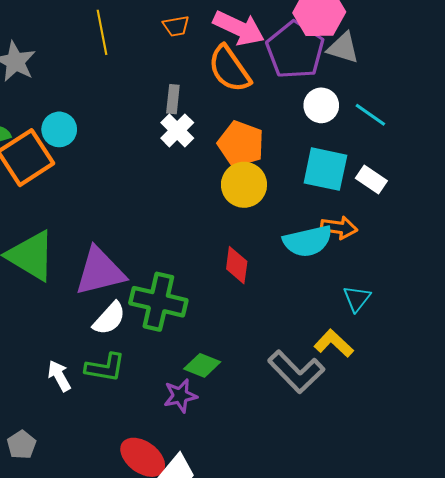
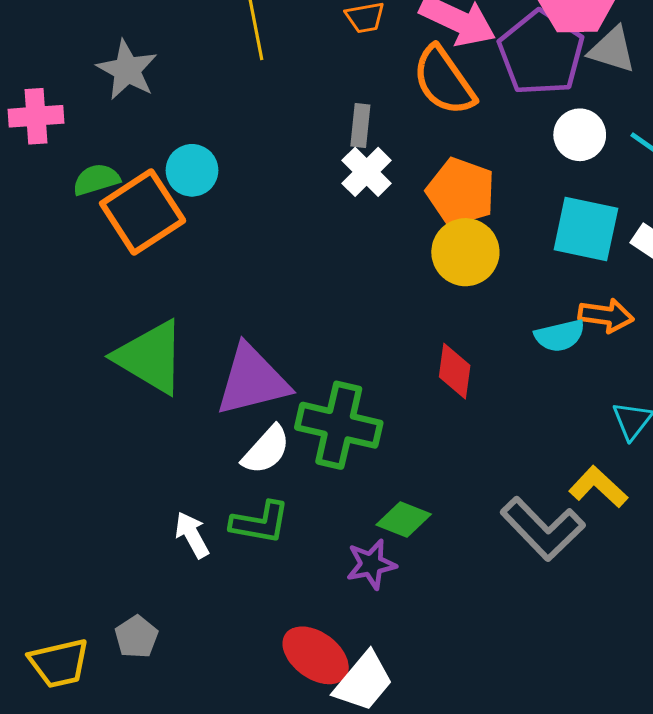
cyan semicircle: (308, 241) -> (560, 336), size x0.7

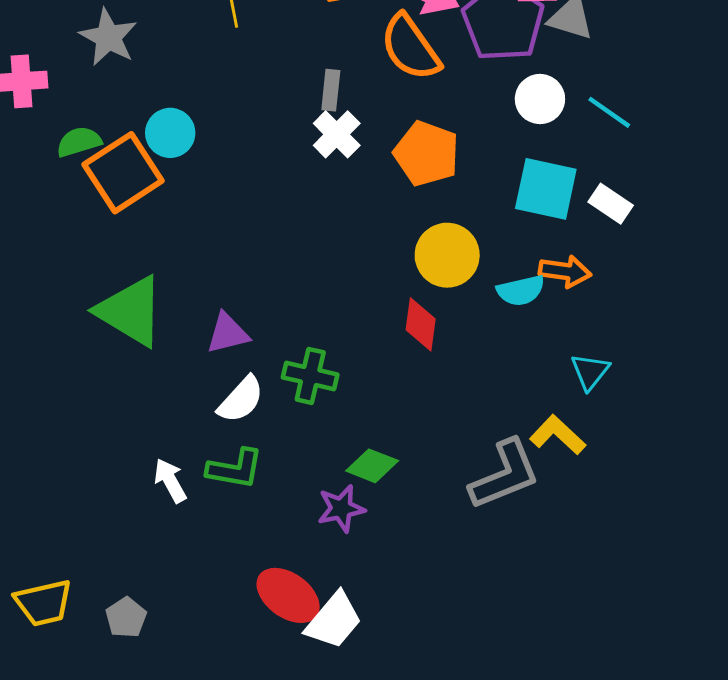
yellow circle: (465, 252) -> (447, 255), moved
purple triangle: (252, 380) -> (228, 333), size x0.6
green cross: (339, 425) -> (310, 376), size x0.7
gray L-shape: (543, 529) -> (505, 475), turned -68
gray pentagon: (136, 637) -> (126, 618), moved

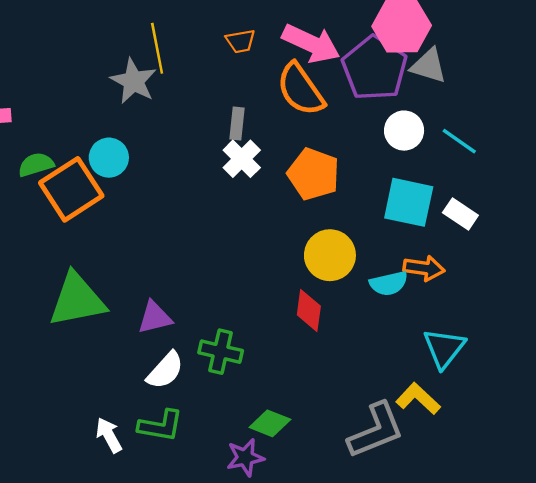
gray star: (108, 37) -> (134, 81), moved
green triangle: (130, 311) -> (77, 300), turned -42
cyan triangle: (590, 372) -> (444, 348), size x1.4

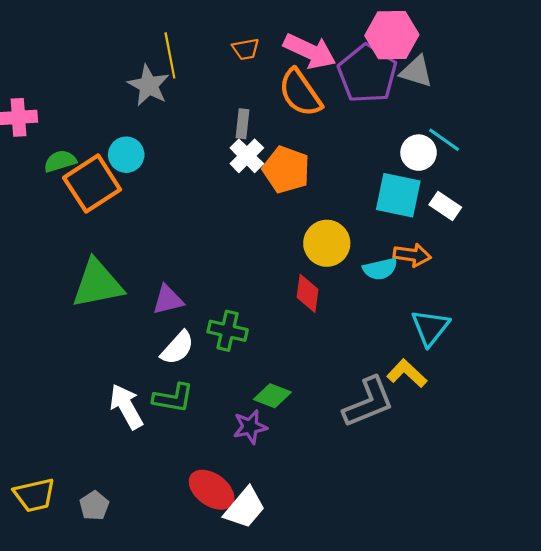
white circle: (404, 131) -> (419, 153), moved
orange pentagon: (313, 174) -> (286, 170), moved
white arrow: (109, 435) -> (126, 406), size x1.4

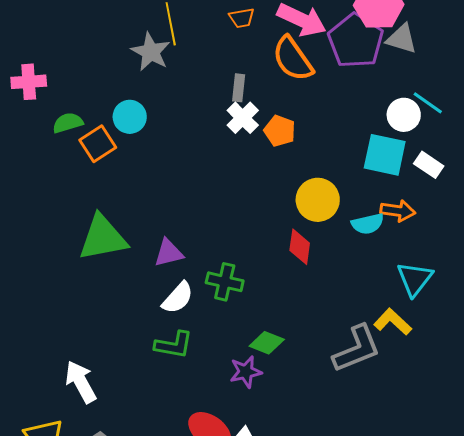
orange pentagon: (286, 170) -> (280, 131), size x0.7
orange square: (92, 184) -> (98, 144), size x0.7
white arrow: (126, 406) -> (81, 382), moved

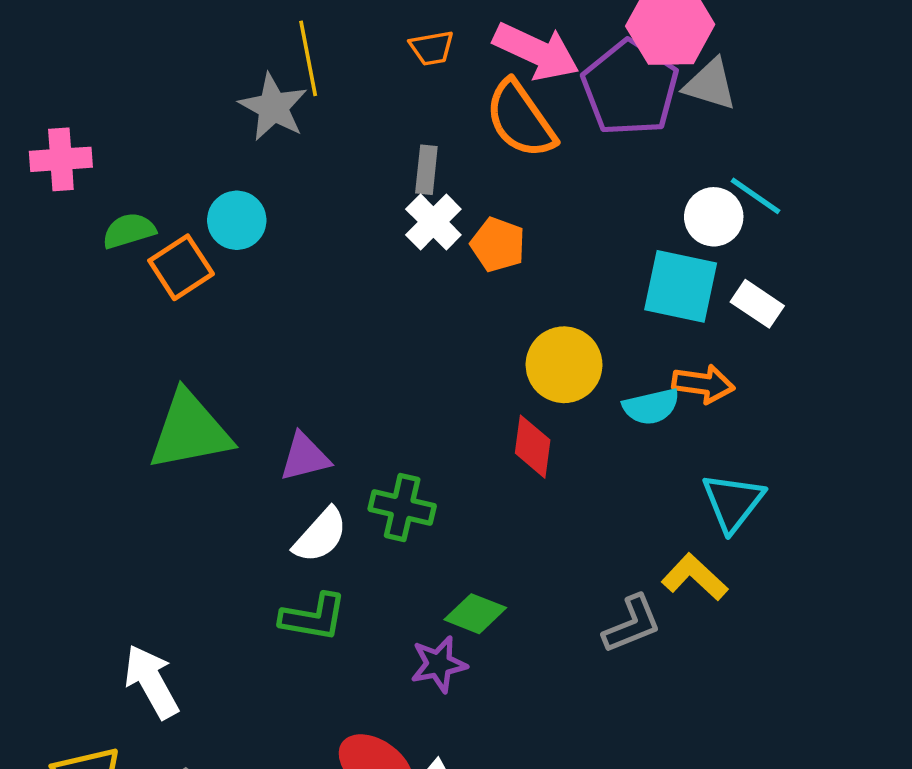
gray L-shape: (357, 349) -> (632, 624), size x0.7

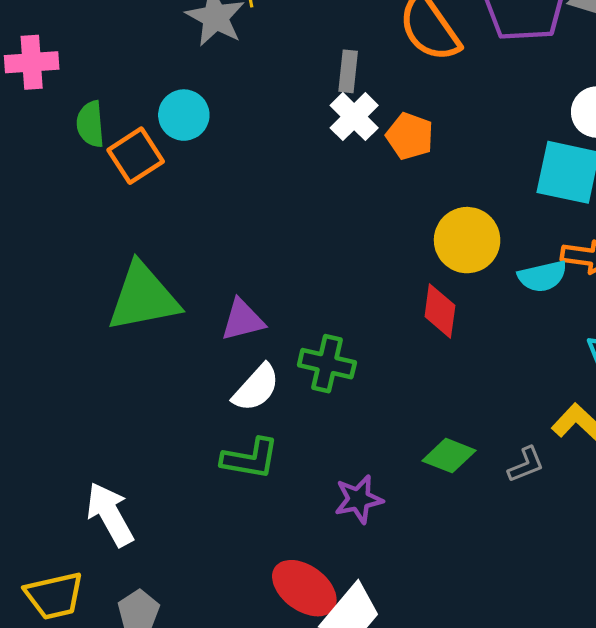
green semicircle: (129, 231) -> (90, 124), turned -78
green diamond: (475, 614) -> (449, 456), moved
gray L-shape: (632, 624) -> (526, 465), size x0.7

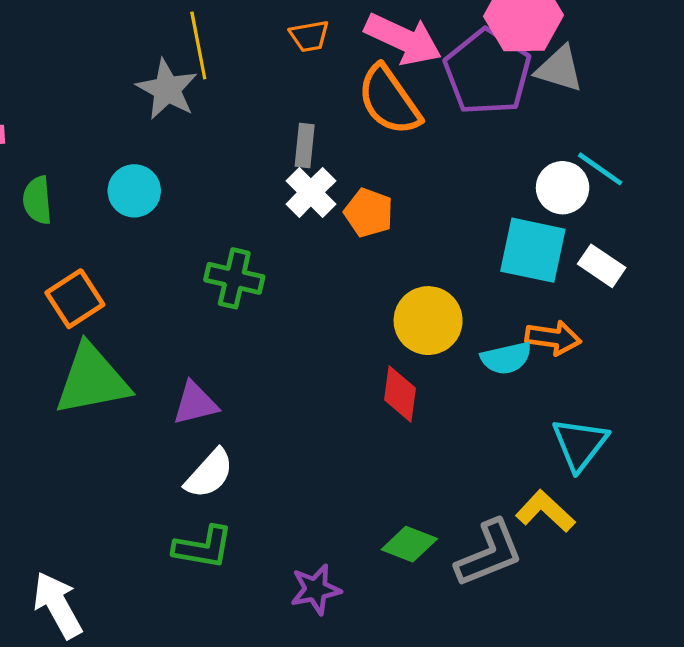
orange square: (136, 156) -> (75, 299), moved
green cross: (327, 364) -> (234, 278), moved
gray L-shape: (526, 465) -> (489, 553), size x1.8

